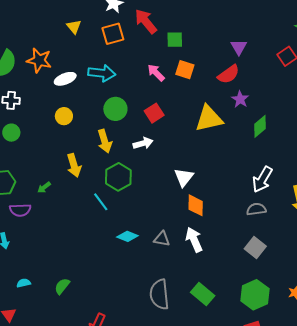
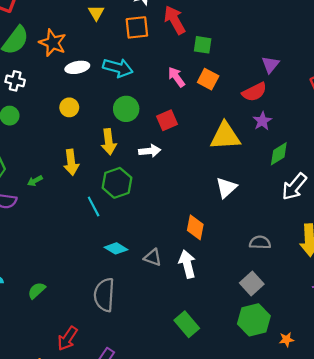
white triangle: (184, 177) -> (226, 188), moved
white arrow: (262, 179) -> (294, 187), moved
gray semicircle: (159, 294) -> (104, 295), moved
green hexagon: (255, 295) -> (254, 320), moved

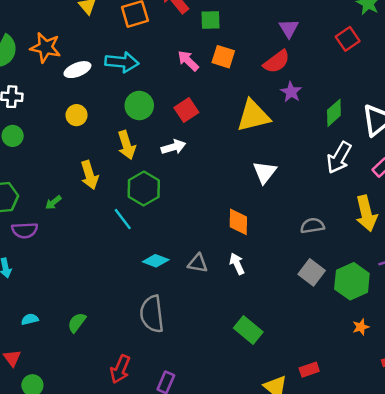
green diamond: (279, 154) -> (334, 113), moved
white arrow: (187, 264) -> (237, 264), size x0.7
green hexagon: (254, 320) -> (352, 281), moved

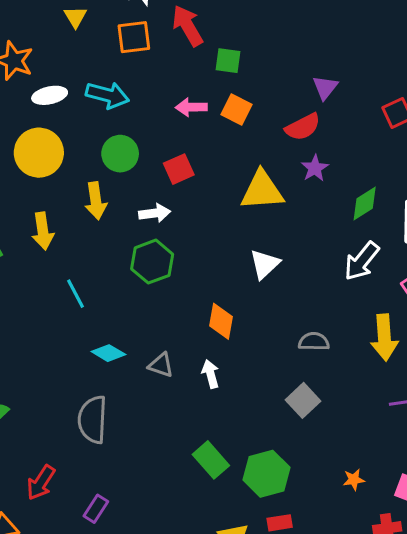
pink arrow: (188, 61) -> (191, 107), turned -55
yellow circle: (77, 115) -> (39, 153), size x1.8
green hexagon: (144, 188) -> (152, 262), moved
green hexagon: (352, 281) -> (266, 474), moved

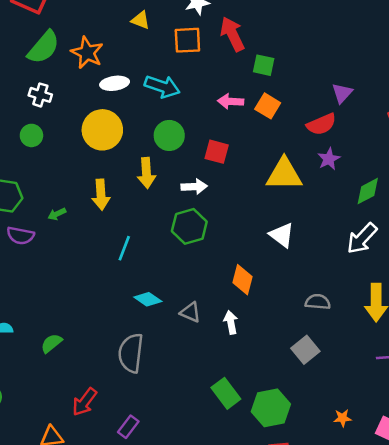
yellow triangle: (75, 17) -> (140, 20), turned -42
red square: (179, 169) -> (217, 152), turned 35
white triangle: (265, 264) -> (282, 235), turned -44
cyan line: (75, 294) -> (124, 248), turned 45

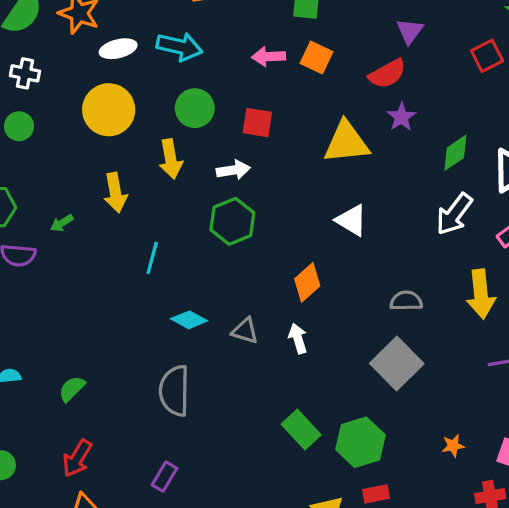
orange diamond: (242, 280) -> (307, 282), turned 40
gray square: (305, 350) -> (397, 364), size x1.4
red arrow: (85, 402) -> (77, 458), moved
purple rectangle: (128, 427) -> (165, 477), moved

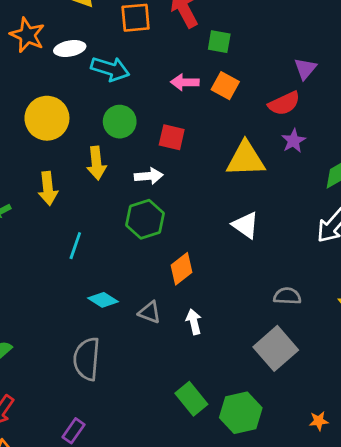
white ellipse: (118, 49) -> (70, 49), moved
orange diamond: (307, 282) -> (181, 269), moved

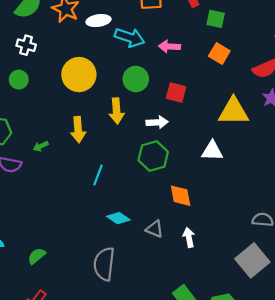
pink arrow: (185, 82) -> (169, 47), moved
white triangle: (246, 225) -> (212, 151), moved, turned -35
orange diamond: (181, 269) -> (181, 196), turned -65

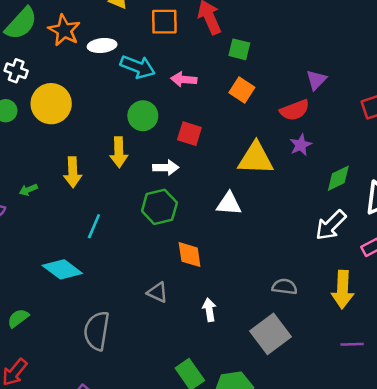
yellow circle: (79, 75) -> (51, 104), moved
cyan diamond: (118, 218) -> (62, 269), moved, size x1.4
white arrow: (189, 237) -> (209, 310), moved

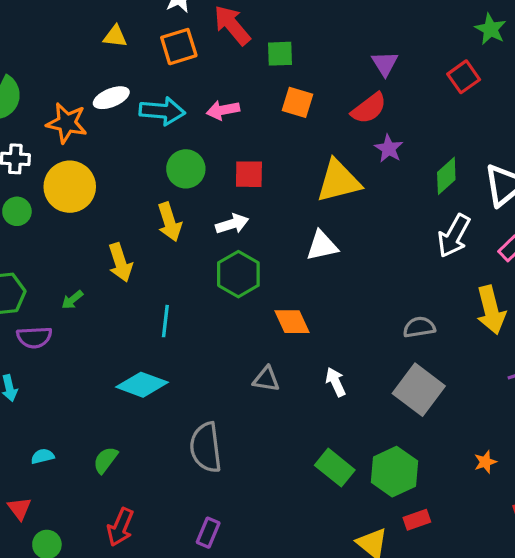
orange star: (64, 30) -> (67, 123), moved

